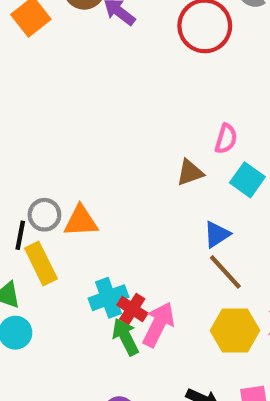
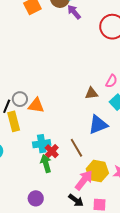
blue triangle: (217, 234) -> (98, 125), size x1.5
brown line: (225, 272) -> (76, 148), moved
pink arrow: (159, 324) -> (84, 180), moved

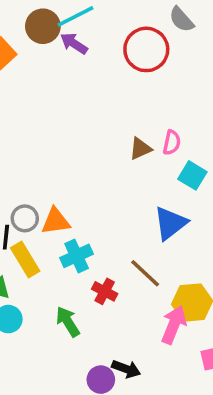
brown triangle: (91, 93) -> (140, 149), moved
cyan cross: (42, 144) -> (77, 256), moved
green arrow: (46, 163) -> (68, 322), moved
black arrow: (76, 200) -> (126, 369), moved

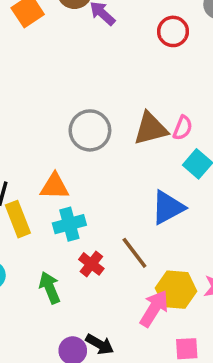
red circle: (146, 49) -> (173, 31), size x0.7
brown triangle: (140, 149) -> (151, 129), size x1.5
gray circle: (25, 218) -> (90, 130), moved, size x1.5

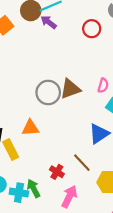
brown triangle: (151, 129) -> (70, 89), moved
cyan cross: (69, 224) -> (19, 193), moved, turned 30
pink arrow: (154, 309) -> (69, 197), moved

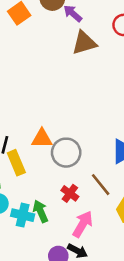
brown triangle: (70, 89) -> (84, 43), moved
gray circle: (48, 92) -> (66, 153), moved

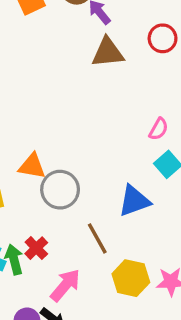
red cross: (70, 193) -> (36, 248), moved

